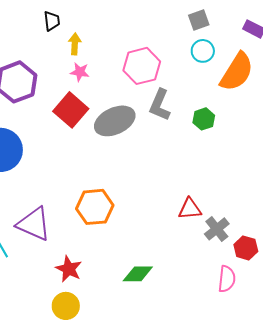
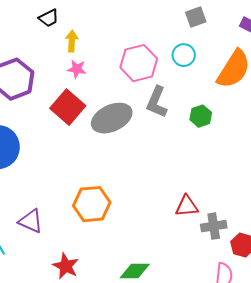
black trapezoid: (52, 21) -> (49, 18), turned 70
cyan circle: (203, 51) -> (184, 55), moved
purple triangle: (34, 224) -> (31, 221), size x0.7
gray cross: (217, 229) -> (214, 226), turned 30

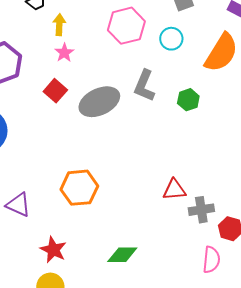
pink hexagon: (139, 63) -> (126, 26), moved
pink star: (77, 69) -> (64, 53), turned 30
red square: (68, 107) -> (55, 91), size x0.7

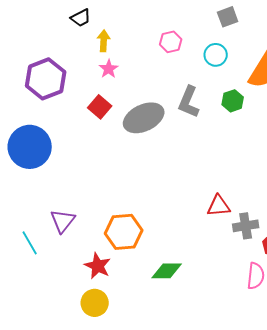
pink hexagon: (126, 26) -> (171, 42), size x0.6
green hexagon: (188, 100) -> (233, 101), moved
orange hexagon: (79, 188) -> (124, 232), moved
purple triangle: (18, 205) -> (63, 221), turned 44

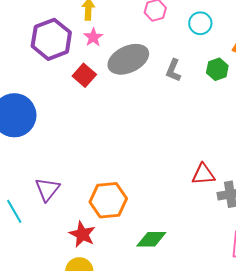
purple hexagon: (46, 79) -> (51, 39), moved
gray L-shape: (189, 102) -> (173, 70), size x0.7
gray ellipse: (144, 118) -> (128, 59), moved

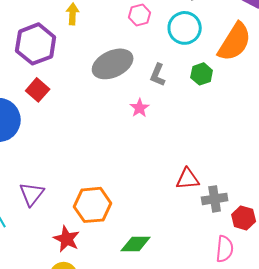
cyan circle: (200, 23) -> (185, 28), size x1.4
pink star: (93, 37) -> (140, 108), moved
red square: (84, 75) -> (38, 90), moved

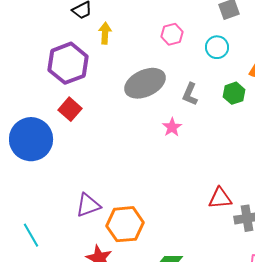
cyan circle: (185, 28) -> (217, 47), size x0.7
purple triangle: (32, 194) -> (88, 205), moved, turned 32

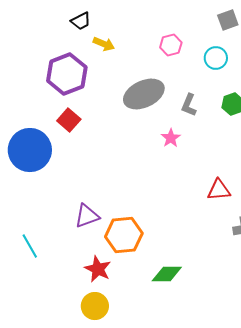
yellow arrow: (105, 33) -> (104, 44), turned 110
red triangle: (220, 198) -> (219, 190), moved

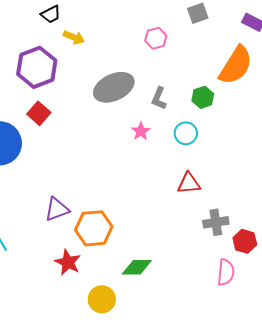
pink hexagon: (171, 45) -> (156, 38), moved
cyan circle: (216, 58) -> (186, 133), moved
yellow circle: (95, 306) -> (102, 299), moved

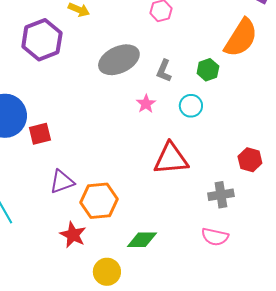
red square: (39, 113) -> (40, 134), moved, turned 35
red triangle: (189, 183) -> (171, 159), moved, size x1.5
red hexagon: (245, 241) -> (250, 160), moved
pink semicircle: (226, 272) -> (215, 237), moved, turned 96

